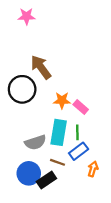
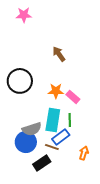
brown arrow: (41, 67) -> (59, 54), moved, size x0.7
blue rectangle: (79, 151) -> (61, 137), moved
blue circle: (29, 173) -> (26, 142), moved

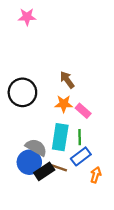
brown arrow: (59, 54) -> (67, 80), moved
gray semicircle: (32, 129) -> (36, 147), turned -132
blue rectangle: (61, 137) -> (81, 156), moved
black rectangle: (42, 163) -> (44, 171), moved

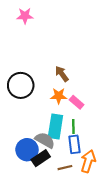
gray semicircle: (36, 147) -> (45, 140), moved
blue rectangle: (81, 156) -> (74, 144), turned -60
brown line: (59, 168) -> (65, 168), moved, turned -32
orange arrow: (96, 175) -> (88, 161), size x1.5

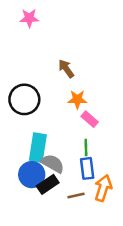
brown arrow: (62, 74) -> (66, 69), moved
orange star: (59, 96) -> (77, 99), moved
cyan rectangle: (55, 126) -> (38, 147), moved

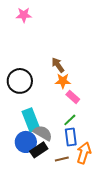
brown arrow: (66, 69) -> (58, 65), moved
cyan rectangle: (38, 147) -> (31, 120), turned -30
green line: (86, 147) -> (70, 120), turned 48

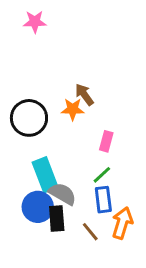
orange star: (63, 81) -> (73, 109), moved
pink rectangle: (73, 97) -> (106, 141), turned 64
black rectangle: (39, 150) -> (57, 219), turned -60
brown line: (62, 159) -> (90, 232), turned 64

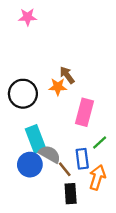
pink rectangle: (106, 141) -> (85, 112), size x1.6
green line: (102, 175) -> (100, 142), moved
black rectangle: (57, 219) -> (71, 194), moved
brown line: (90, 232) -> (65, 169), moved

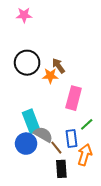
black circle: (23, 94) -> (27, 63), moved

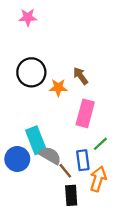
brown arrow: (58, 66) -> (81, 76), moved
blue circle: (26, 144) -> (17, 159), moved

